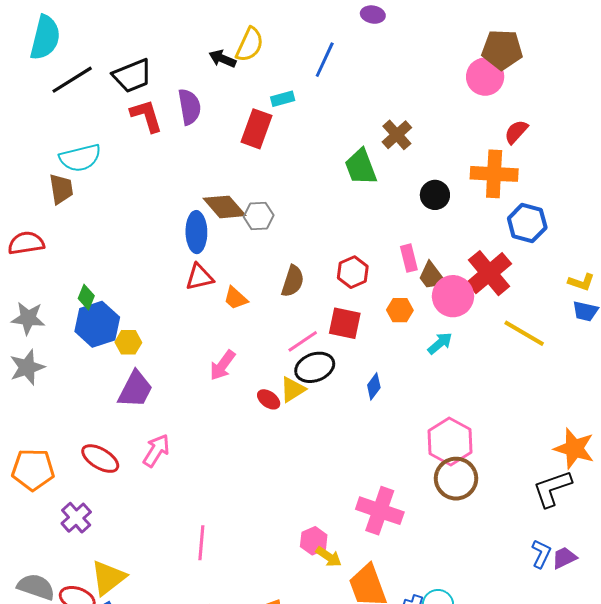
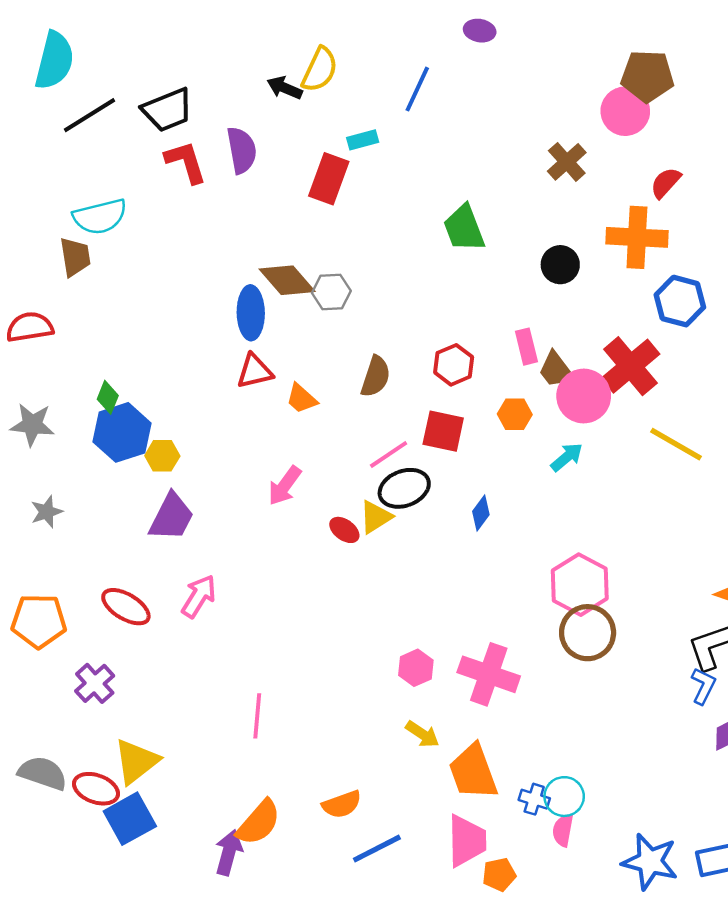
brown cross: (397, 135) -> (567, 162), moved
gray star: (27, 367) -> (47, 512), moved, size x0.7
pink hexagon: (314, 541) -> (416, 668), moved
blue L-shape: (541, 554) -> (703, 686), moved

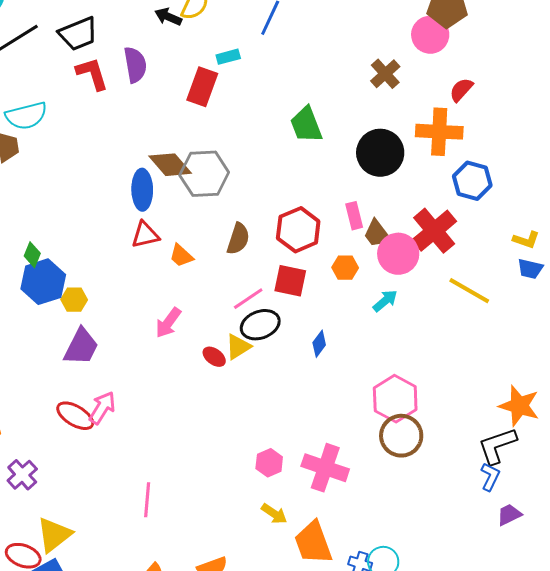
black circle: (560, 265) -> (380, 153), size x1.6
gray hexagon: (331, 292) -> (204, 174), size x1.6
red hexagon: (454, 365) -> (298, 230), size x1.4
red ellipse: (126, 607) -> (75, 416), moved

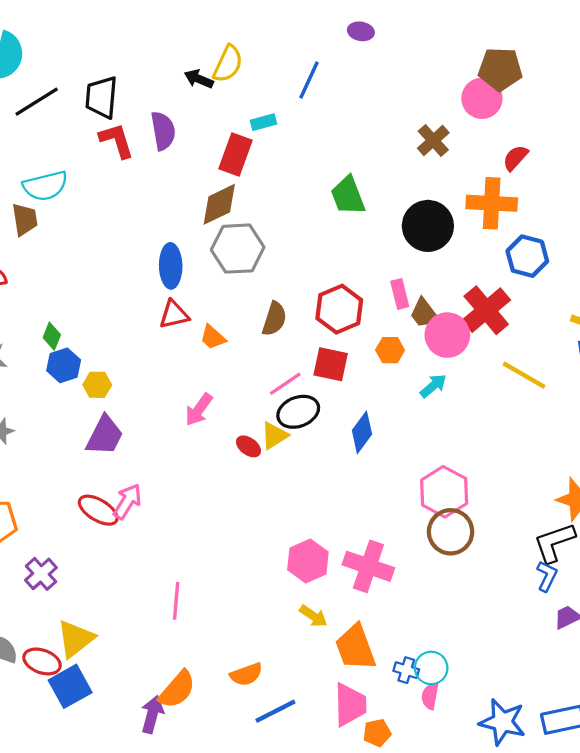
black trapezoid: (78, 34) -> (101, 97), turned 117
brown diamond: (170, 165) -> (219, 204), moved, turned -75
blue hexagon: (43, 282) -> (64, 365), size x0.7
blue diamond: (319, 344) -> (362, 432), size x1.4
pink hexagon: (269, 463) -> (308, 561), size x1.4

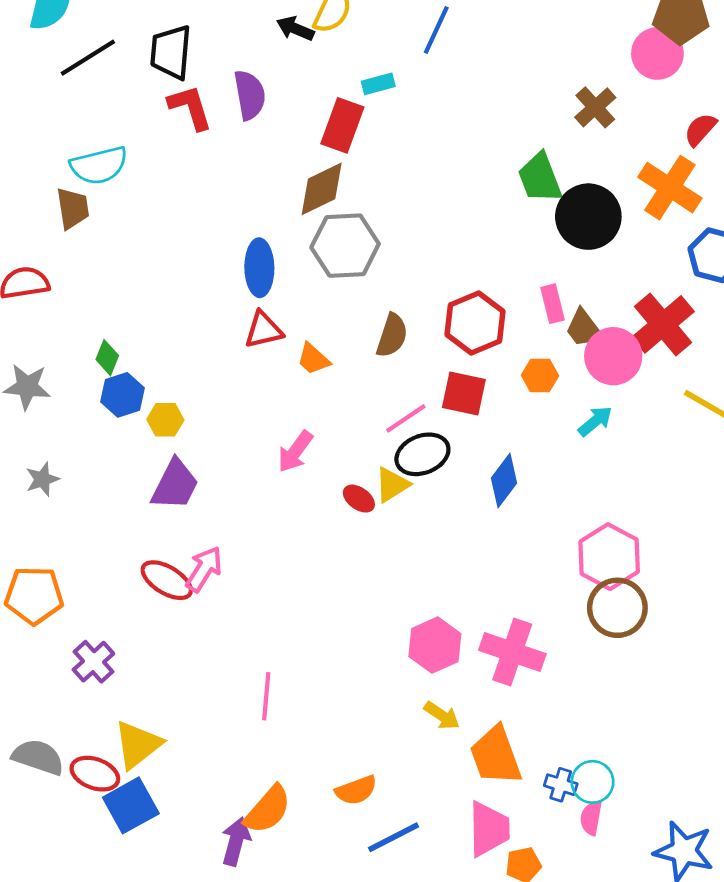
green trapezoid: (348, 196) -> (540, 178), moved
orange cross: (492, 203) -> (670, 188), turned 30

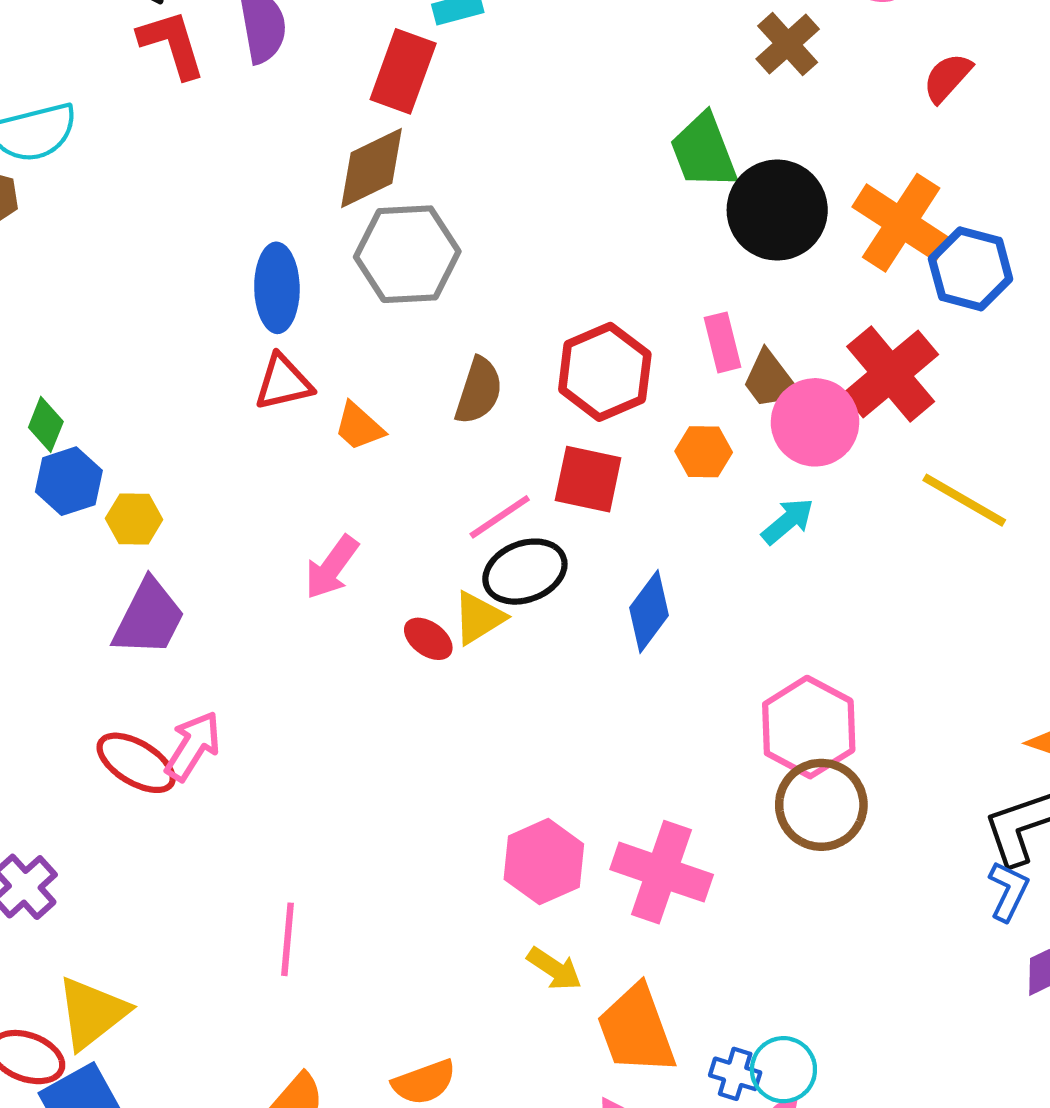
orange cross: (670, 188) -> (901, 223), moved

